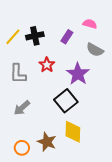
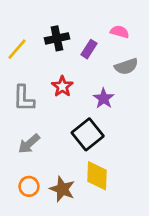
black cross: (35, 36) -> (57, 38), moved
gray semicircle: (95, 50) -> (126, 66), turned -48
purple star: (78, 74) -> (104, 98), size x0.7
orange circle: (22, 148) -> (29, 186), moved

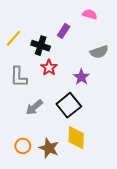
pink semicircle: (120, 32) -> (90, 14), moved
black cross: (57, 38) -> (41, 46), moved, turned 30
purple rectangle: (89, 49) -> (64, 31), moved
gray arrow: (29, 144) -> (34, 107), moved

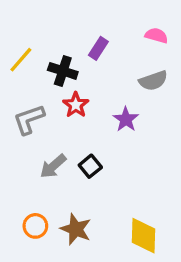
pink semicircle: (90, 14) -> (156, 35), moved
gray L-shape: (19, 77) -> (29, 119), turned 70
black square: (69, 105) -> (90, 166), moved, size x0.6
yellow diamond: (76, 138) -> (144, 236), moved

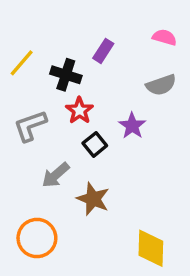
black square: (90, 166) -> (95, 144), moved
orange circle: (35, 226) -> (37, 238), size x1.5
brown star: (76, 229) -> (93, 199), moved

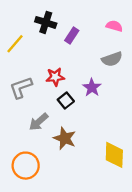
black cross: (66, 75) -> (46, 22), moved
red star: (79, 110) -> (55, 77), turned 30
yellow diamond: (151, 248) -> (114, 155), moved

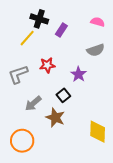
yellow line: (15, 44) -> (27, 38), moved
black square: (66, 101) -> (63, 95), moved

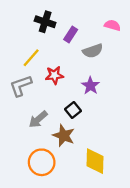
yellow line: (27, 38) -> (31, 58), moved
gray semicircle: (96, 50) -> (93, 51), moved
yellow diamond: (98, 132) -> (95, 161), moved
orange circle: (22, 141) -> (42, 162), moved

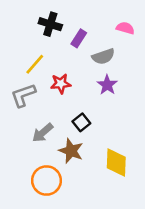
purple star: (90, 86) -> (107, 85), moved
yellow diamond: (95, 161) -> (116, 162), moved

